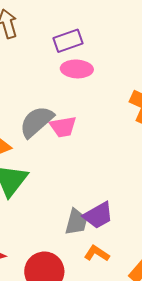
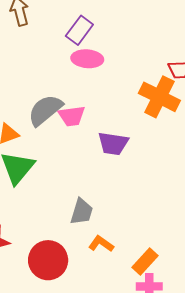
purple rectangle: (68, 41) -> (79, 30), turned -36
purple trapezoid: (98, 215) -> (113, 144), moved, turned 36

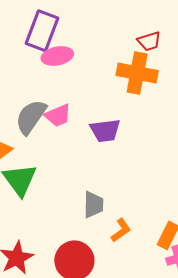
purple rectangle: (79, 30) -> (42, 31), size x1.4
orange L-shape: (101, 244) -> (121, 230), turned 125

